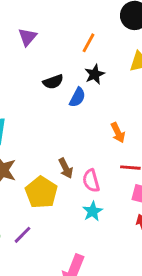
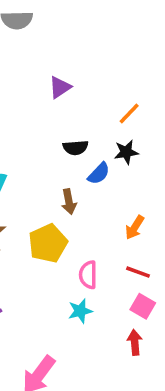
orange arrow: (118, 133) -> (135, 227), turned 42
brown arrow: (66, 168) -> (69, 202), moved
yellow pentagon: (41, 192) -> (48, 243), moved

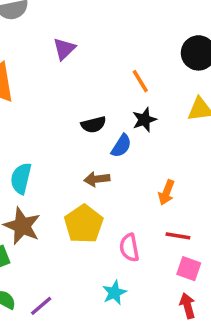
purple triangle: (60, 87) -> (64, 49), moved
orange line: (129, 114) -> (140, 81), turned -65
brown arrow: (69, 202) -> (97, 179), turned 105
cyan star: (80, 311) -> (114, 293), moved

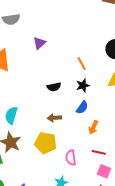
blue semicircle: (121, 146) -> (82, 107), moved
yellow pentagon: (84, 224) -> (46, 143), turned -30

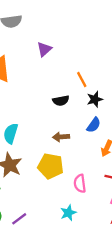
orange line: (82, 63) -> (82, 79), moved

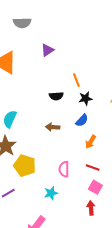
yellow pentagon: (51, 166) -> (25, 166), moved

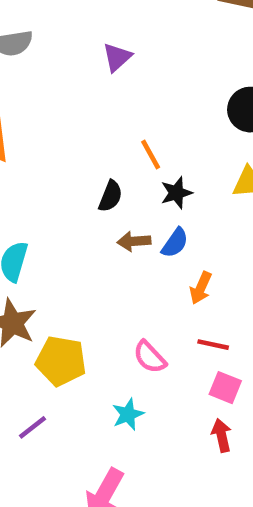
purple triangle: (47, 50) -> (117, 57), moved
black semicircle: (56, 96) -> (110, 196), turned -56
brown arrow: (53, 127) -> (134, 241), moved
pink semicircle: (64, 169) -> (150, 357), turned -35

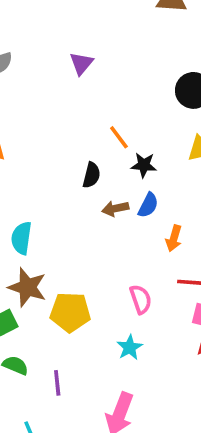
black star: (176, 193) -> (144, 165), turned 30
pink semicircle: (150, 357) -> (141, 299), turned -148
purple line: (33, 427) -> (57, 383), moved, turned -50

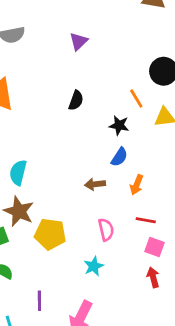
orange line: (119, 137) -> (136, 99), moved
black semicircle: (91, 175) -> (76, 100), moved
brown arrow: (115, 209) -> (95, 184), moved
purple line: (57, 383) -> (39, 301), moved

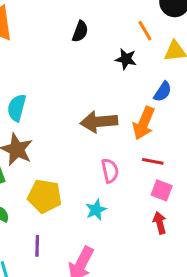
blue semicircle: (119, 157) -> (163, 92), moved
brown arrow: (95, 184) -> (99, 122), size x1.6
orange arrow: (137, 185) -> (144, 123), size x1.5
yellow pentagon: (50, 234) -> (45, 196), moved

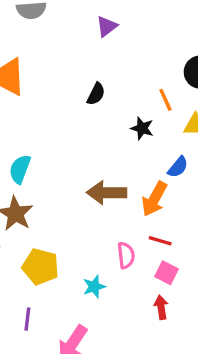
pink semicircle: (110, 171) -> (126, 255), moved

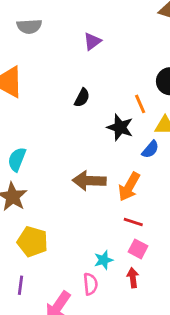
black star: (142, 128) -> (120, 127), size x1.4
blue semicircle: (178, 167) -> (150, 149), moved
pink semicircle: (126, 255) -> (90, 284), moved
cyan star: (94, 287) -> (104, 260), moved

